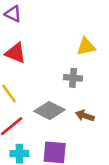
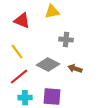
yellow triangle: (86, 46) -> (52, 12), moved

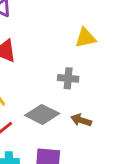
yellow triangle: (52, 12) -> (85, 38), moved

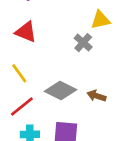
gray cross: (68, 78) -> (83, 43), moved, turned 36

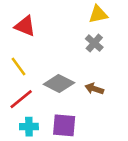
gray cross: (83, 43) -> (94, 43), moved

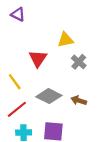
yellow triangle: (98, 14) -> (65, 40), moved
red triangle: (25, 26) -> (38, 59), moved, turned 42

